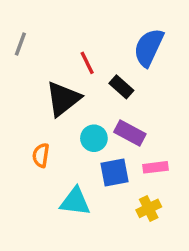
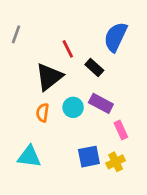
orange semicircle: (41, 155) -> (42, 113), moved
pink rectangle: (156, 167) -> (121, 130), turned 72
blue square: (114, 172) -> (89, 157), moved
cyan triangle: (75, 202) -> (29, 157), moved

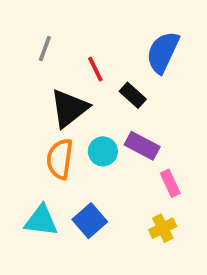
gray line: (16, 34) -> (45, 48), moved
orange semicircle: (42, 113) -> (60, 159), size x1.5
blue square: (89, 157) -> (90, 221), moved, turned -30

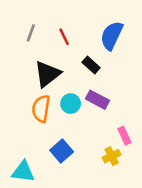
red line: (95, 69) -> (64, 37), moved
pink rectangle: (170, 183) -> (124, 136), moved
cyan triangle: (41, 221) -> (23, 172), moved

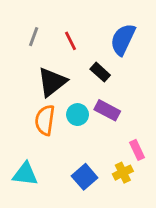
blue square: (62, 151) -> (85, 177), moved
cyan triangle: (23, 172) -> (25, 174), moved

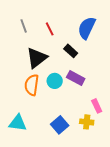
gray line: (34, 37) -> (24, 26), turned -40
yellow cross: (123, 173) -> (87, 122), turned 32

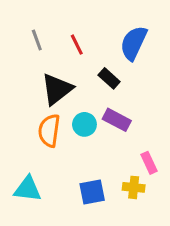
blue square: (60, 125) -> (92, 192), turned 30

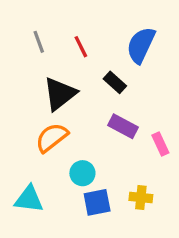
cyan circle: (84, 124) -> (82, 173), moved
orange semicircle: (49, 131) -> (52, 138), turned 44
pink rectangle: (149, 163) -> (160, 144), moved

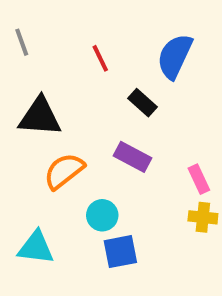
gray line: (39, 42) -> (22, 42), moved
black triangle: (60, 94) -> (40, 117), moved, turned 42
purple rectangle: (123, 126) -> (132, 157), moved
yellow cross: (141, 198) -> (203, 217), moved

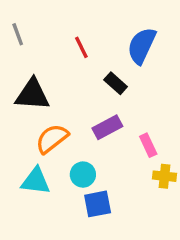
purple rectangle: (132, 157) -> (107, 127), turned -56
pink rectangle: (199, 179) -> (148, 145), moved
cyan triangle: (36, 247) -> (36, 181), moved

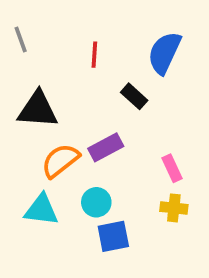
red line: (81, 47) -> (94, 55), turned 30
purple rectangle: (107, 127) -> (106, 147), moved
yellow cross: (164, 176) -> (174, 208), moved

